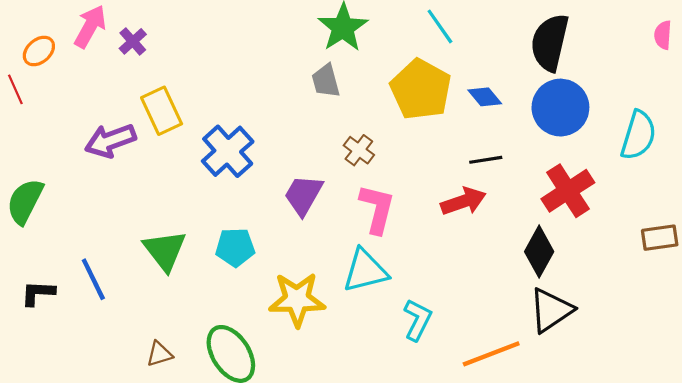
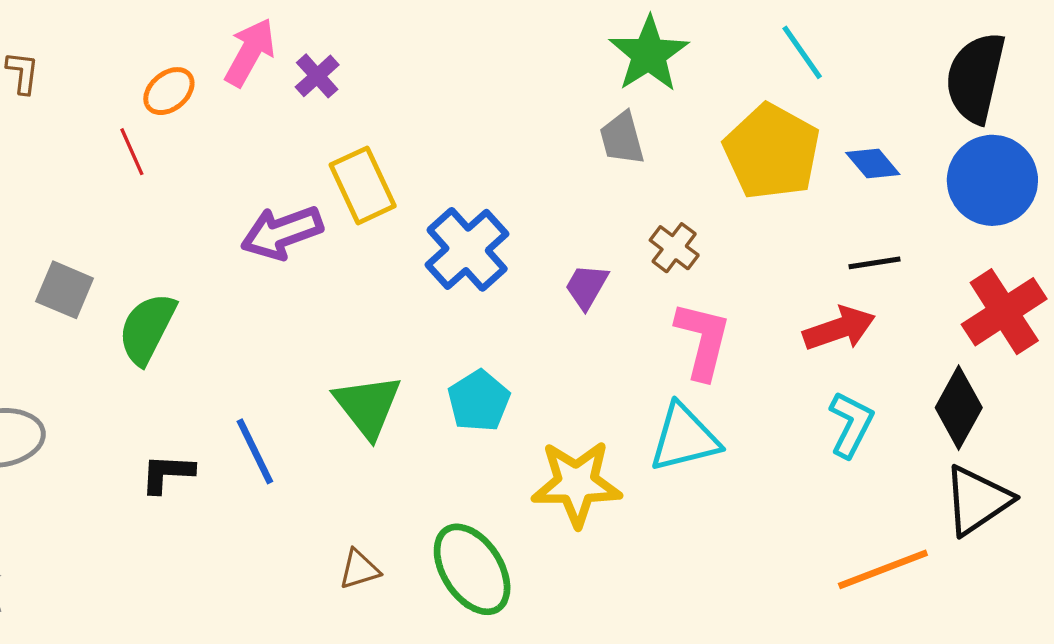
purple trapezoid: (303, 195) -> (587, 286), moved, size x0.7
cyan pentagon: (235, 247) -> (479, 401), turned -30
cyan L-shape: (418, 320) -> (851, 424), moved

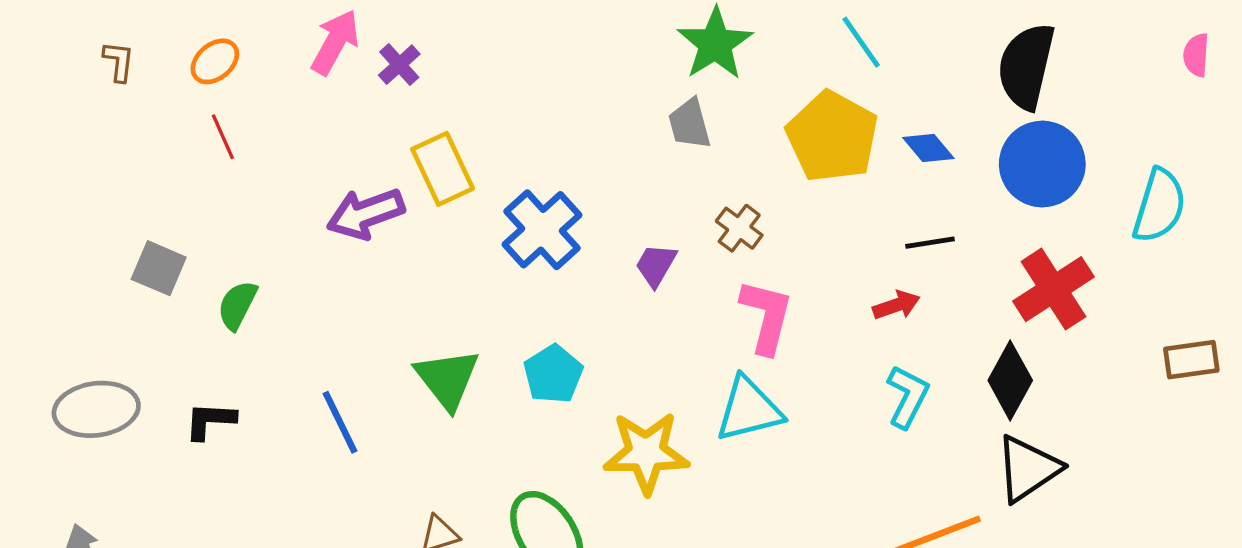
orange ellipse: (169, 91) -> (215, 61), moved
green semicircle: (147, 329) -> (237, 305), size x0.7
red arrow: (839, 329) -> (896, 305), size x0.7
black L-shape: (167, 473) -> (210, 421), moved

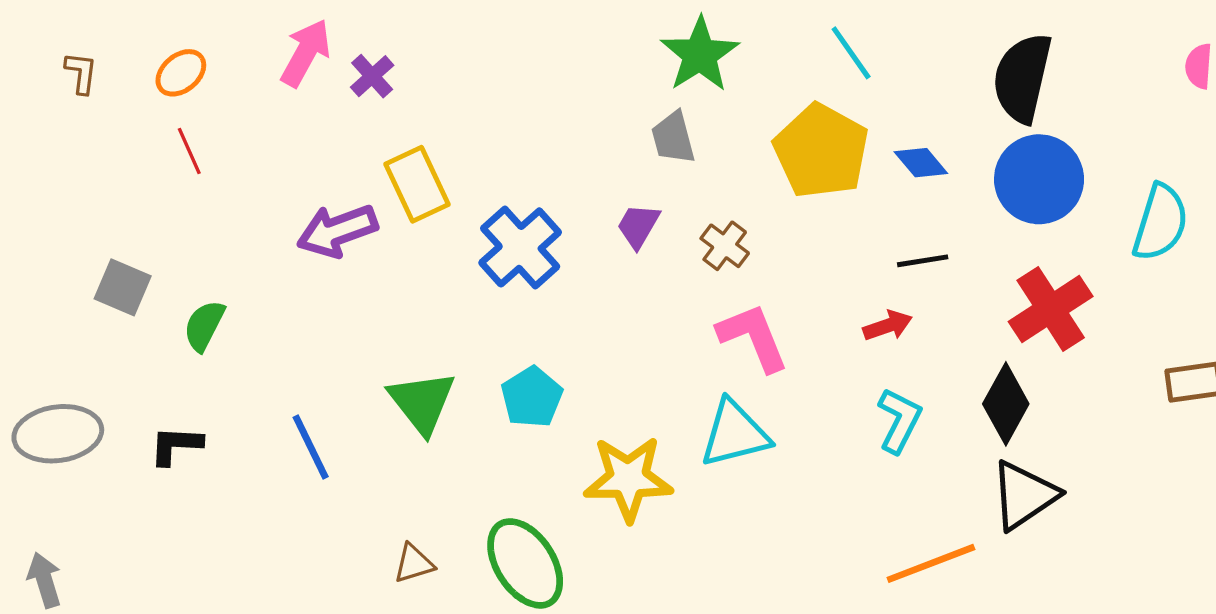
purple trapezoid: (656, 265) -> (638, 226), moved
pink L-shape: (766, 316) -> (753, 337), turned -36

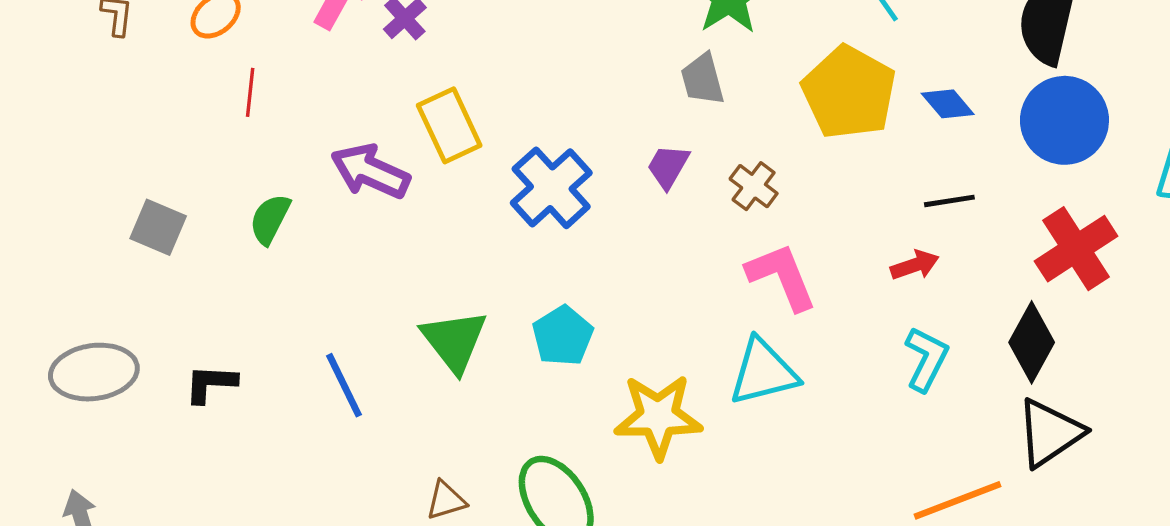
red line: (189, 151) -> (250, 92), moved, turned 30
purple arrow: (337, 231) -> (370, 171), turned 44
green semicircle: (204, 326) -> (270, 219), moved

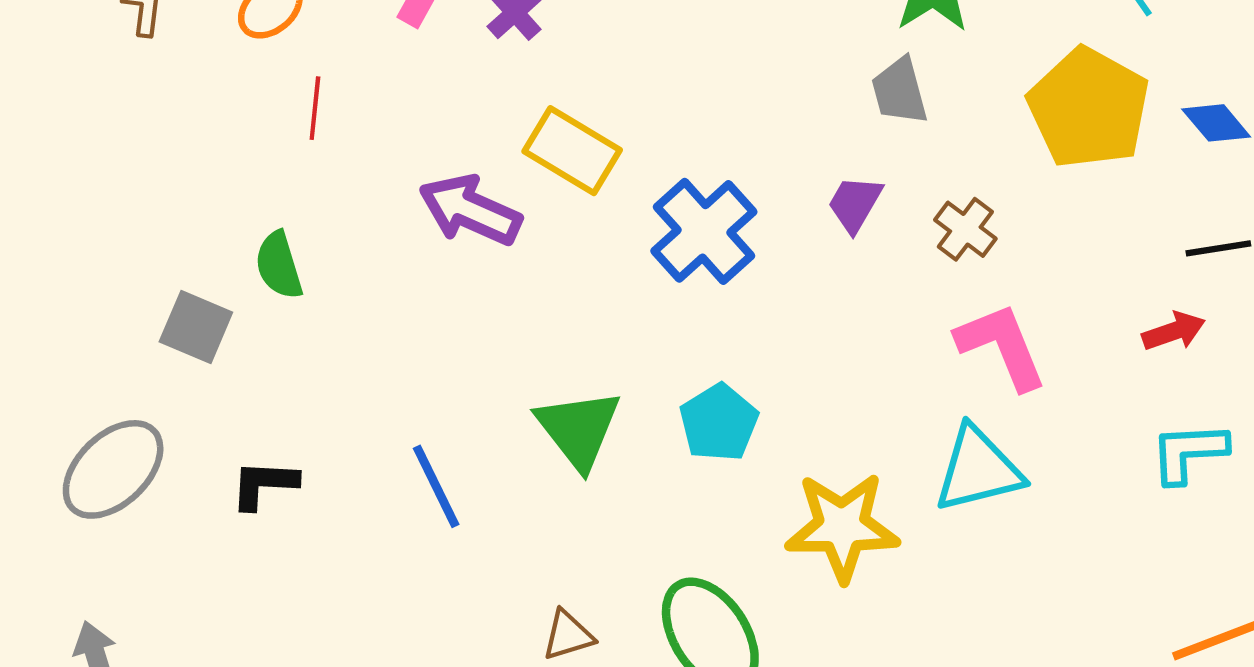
yellow rectangle: (449, 125) -> (572, 151), turned -34
green semicircle: (270, 219) -> (279, 265), moved, turned -44
gray square: (158, 227) -> (196, 327), moved
cyan L-shape: (926, 359) -> (1189, 452), turned -120
gray ellipse: (94, 372) -> (113, 469), turned -36

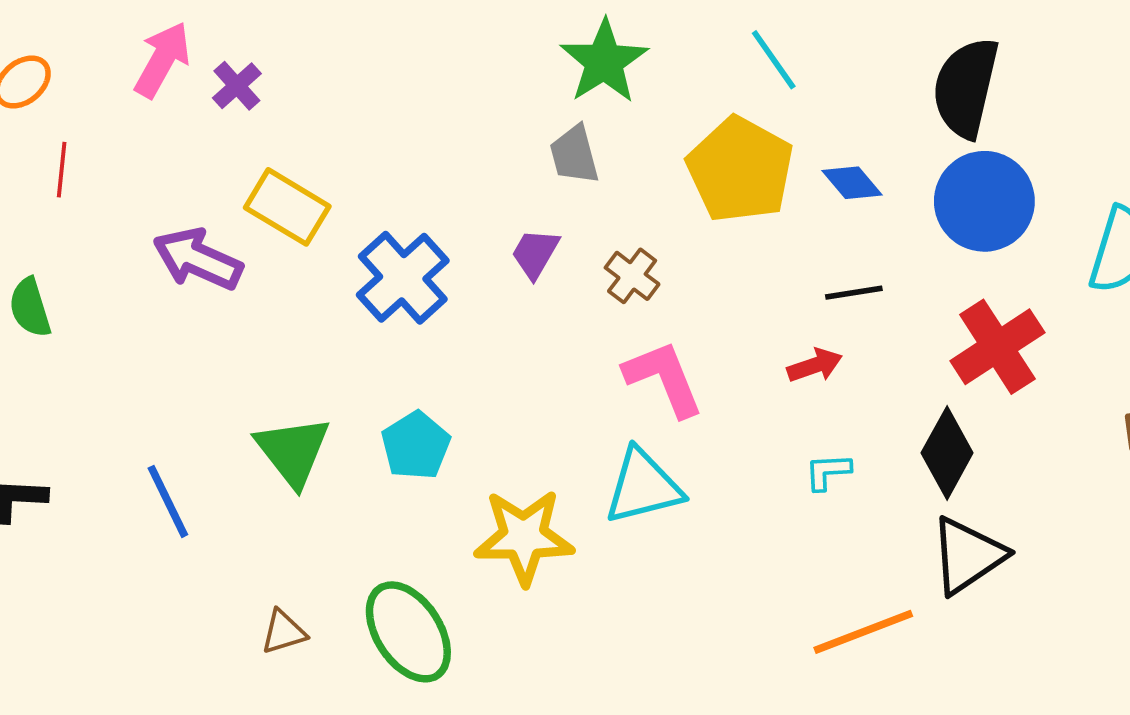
cyan L-shape: (1189, 452) -> (828, 472), size x0.7

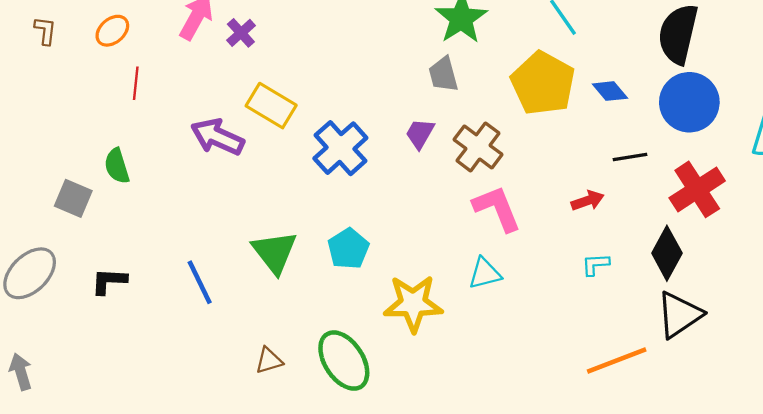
brown cross: (632, 276) -> (478, 147), size x1.5
black line: (854, 293) -> (630, 157), moved
cyan triangle: (643, 487) -> (485, 273), size x0.7

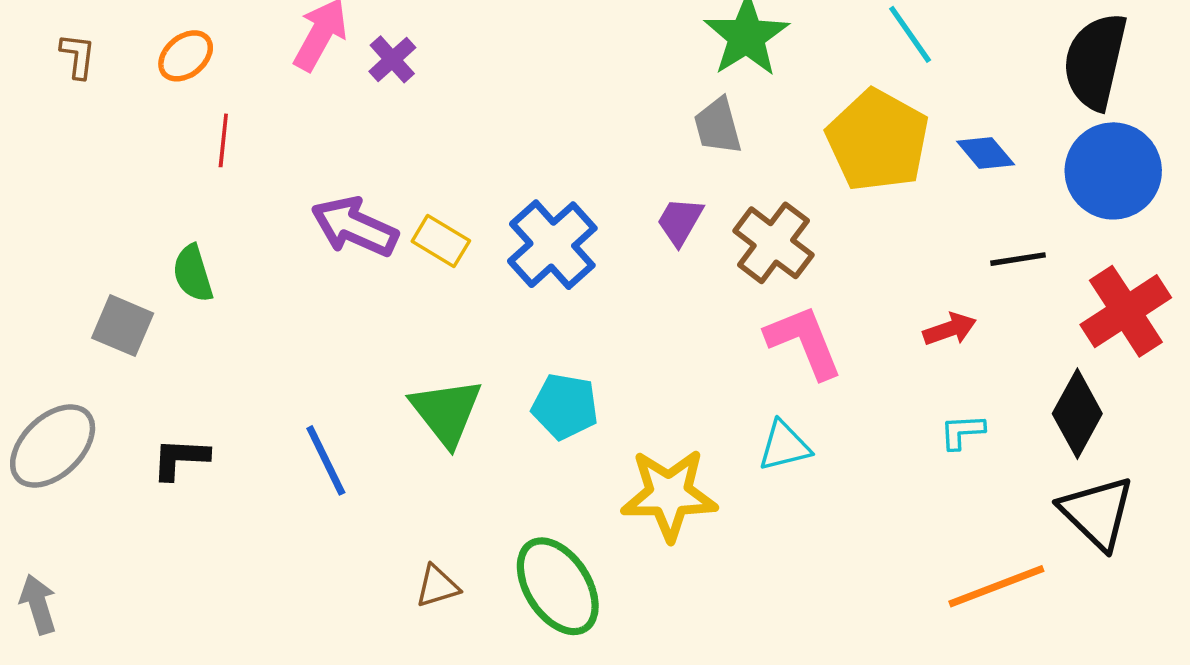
yellow rectangle: (271, 106) -> (441, 241), moved, size x0.7
cyan pentagon: (348, 249) -> (565, 406), turned -30
black triangle: (679, 315) -> (1097, 513), turned -42

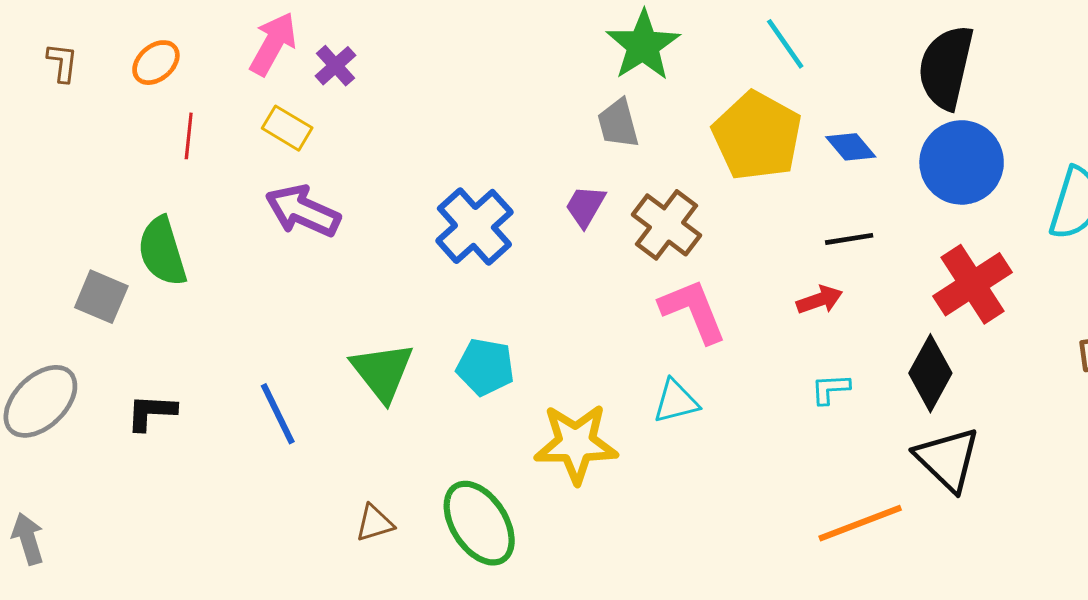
yellow rectangle: (441, 241) -> (287, 128), moved
black line: (1018, 259) -> (849, 239), moved
green semicircle: (193, 273) -> (162, 251), size x1.4

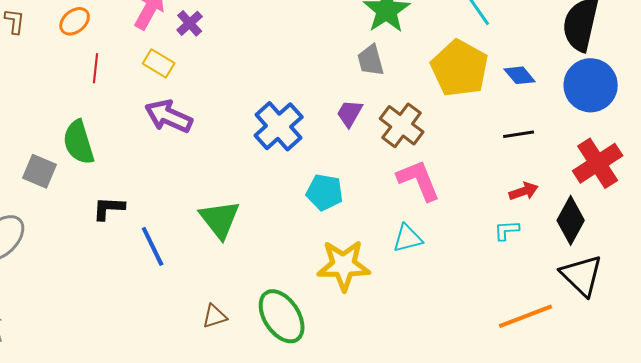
red arrow: (820, 300) -> (524, 191), moved
cyan pentagon: (485, 367) -> (325, 192), moved
black L-shape: (151, 412) -> (109, 208), moved

